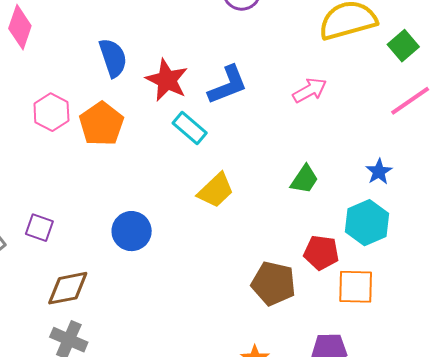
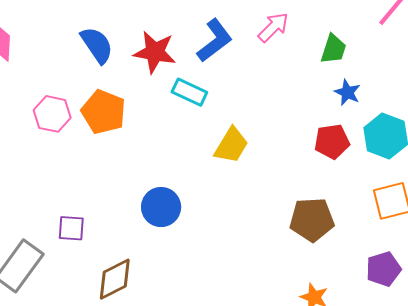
pink arrow: (310, 90) -> (273, 27), moved
blue star: (379, 172) -> (347, 92), moved
green trapezoid: (305, 179) -> (333, 49), moved
red pentagon: (321, 253) -> (332, 141), moved

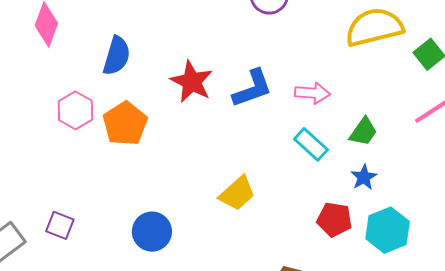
pink arrow: (273, 27) -> (312, 93), turned 32
blue semicircle: (97, 45) -> (117, 56), moved, turned 33
cyan rectangle: (189, 92) -> (311, 144), moved

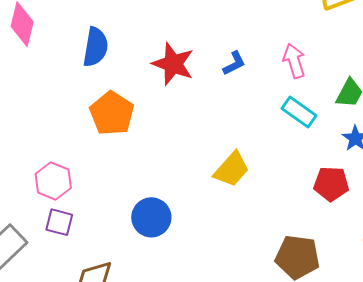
blue L-shape: (252, 88) -> (234, 63), size x0.6
pink arrow: (312, 93) -> (294, 61), turned -104
pink hexagon: (75, 110) -> (53, 181), moved

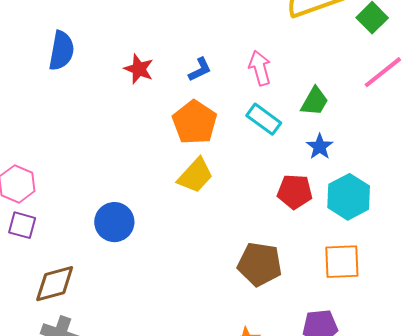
red star: (173, 64) -> (139, 69), size x0.7
orange pentagon: (112, 113) -> (195, 122), moved

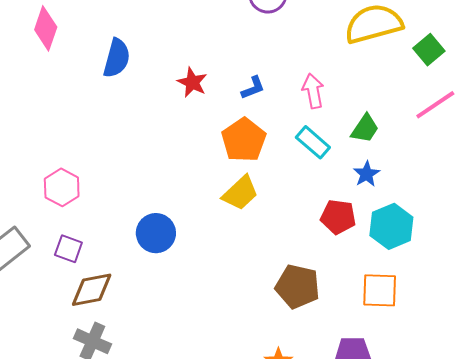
purple square: (22, 225) -> (68, 249), moved

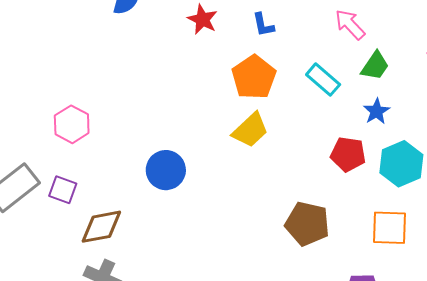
blue L-shape: (253, 88) -> (263, 25), turned 100
pink arrow: (313, 91) -> (350, 24), moved, turned -32
purple square: (68, 249) -> (63, 190), moved

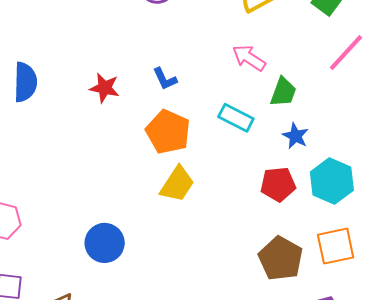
brown pentagon: (307, 224) -> (281, 259), moved, turned 30

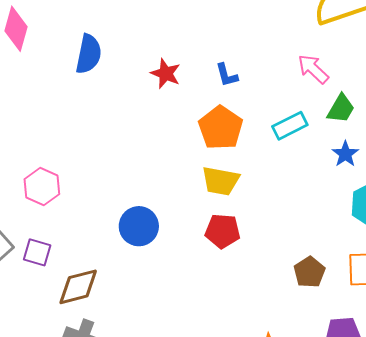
cyan rectangle: (236, 118) -> (290, 126), turned -64
yellow trapezoid: (177, 184) -> (221, 181), turned 57
red pentagon: (278, 184) -> (223, 231), moved
brown pentagon: (281, 259) -> (309, 272), size x0.7

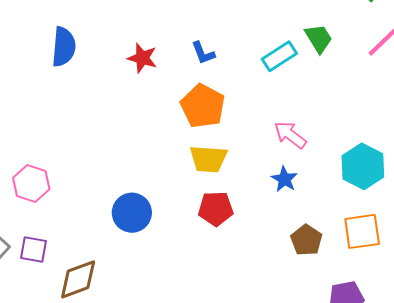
pink arrow: (313, 69) -> (290, 135), moved
green trapezoid: (341, 109) -> (319, 38), moved, turned -56
cyan rectangle: (290, 126) -> (279, 56), moved
blue star: (345, 154) -> (284, 179), moved

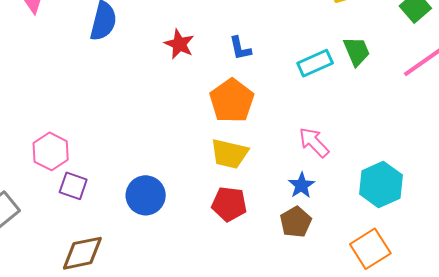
orange square: (362, 231) -> (370, 249), turned -33
brown pentagon: (306, 240) -> (296, 222), moved
purple square: (34, 250) -> (73, 186), moved

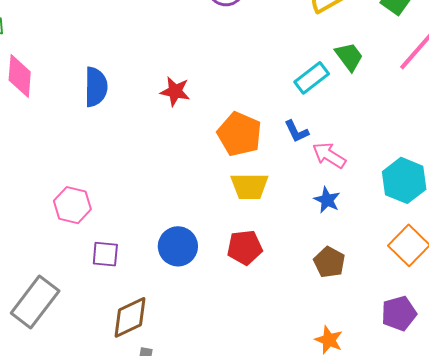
blue L-shape: (240, 48) -> (297, 131), moved
pink hexagon: (51, 151) -> (72, 205), moved
red pentagon: (229, 204) -> (245, 247), moved
brown pentagon: (296, 222) -> (329, 262), moved

